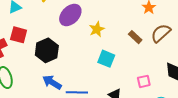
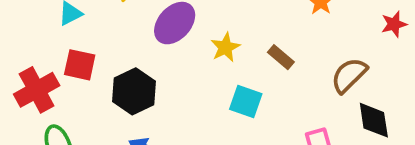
brown semicircle: (161, 33) -> (349, 75), moved
brown rectangle: (135, 37) -> (281, 57), moved

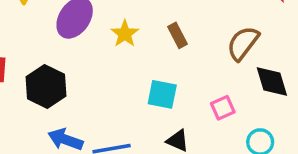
brown rectangle: (281, 57) -> (178, 35), turned 30
cyan square: (246, 101) -> (162, 94), moved

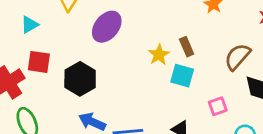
yellow star: (125, 34) -> (159, 55), moved
cyan square: (162, 94) -> (182, 76), moved

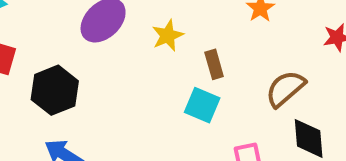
yellow star: (159, 55) -> (168, 36), moved

